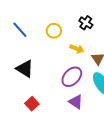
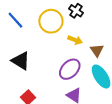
black cross: (86, 23) -> (76, 11), moved
yellow circle: (54, 31) -> (51, 21), size x1.5

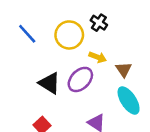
black triangle: (21, 61) -> (49, 83), moved
purple ellipse: (70, 69) -> (80, 79), moved

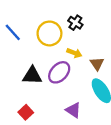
black triangle: (49, 83) -> (32, 76), turned -30

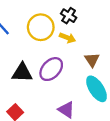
yellow arrow: (74, 53) -> (67, 38), moved

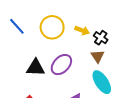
black cross: (69, 16) -> (101, 38), moved
yellow arrow: (67, 38) -> (82, 30), moved

